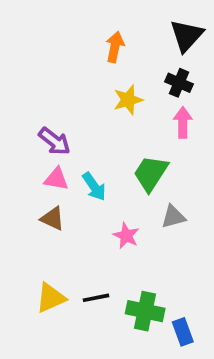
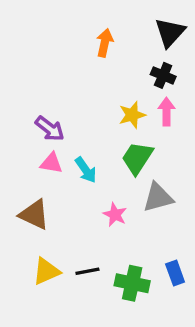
yellow star: (128, 100) -> (132, 115), moved
gray triangle: (173, 217) -> (158, 197), size x1.4
brown triangle: (53, 219) -> (34, 215), moved, size x1.4
blue rectangle: (183, 332) -> (175, 273), moved

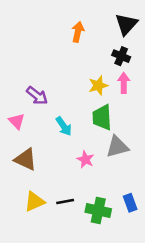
green trapezoid: (137, 158) -> (102, 117), turned -36
pink triangle: (51, 163) -> (17, 121), moved, turned 36

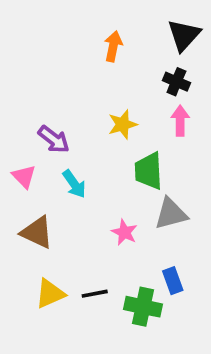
yellow star: (98, 85) -> (123, 124), moved
cyan arrow: (64, 126) -> (74, 184), moved
blue rectangle: (130, 203) -> (173, 281), moved

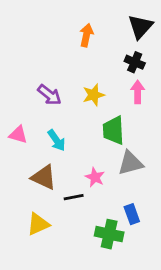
purple arrow: (54, 139) -> (49, 95), moved
pink triangle: (24, 177) -> (18, 135), turned -30
brown triangle: (37, 232) -> (44, 177), moved
black line: (95, 294) -> (74, 197), moved

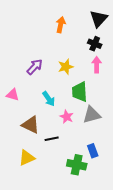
purple arrow: (49, 95) -> (35, 67), turned -84
cyan arrow: (57, 140) -> (49, 99), moved
pink star: (95, 177) -> (67, 117), moved

